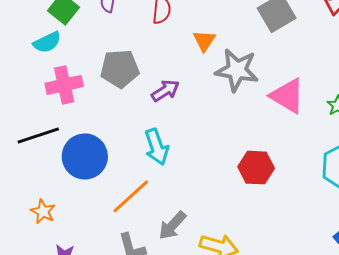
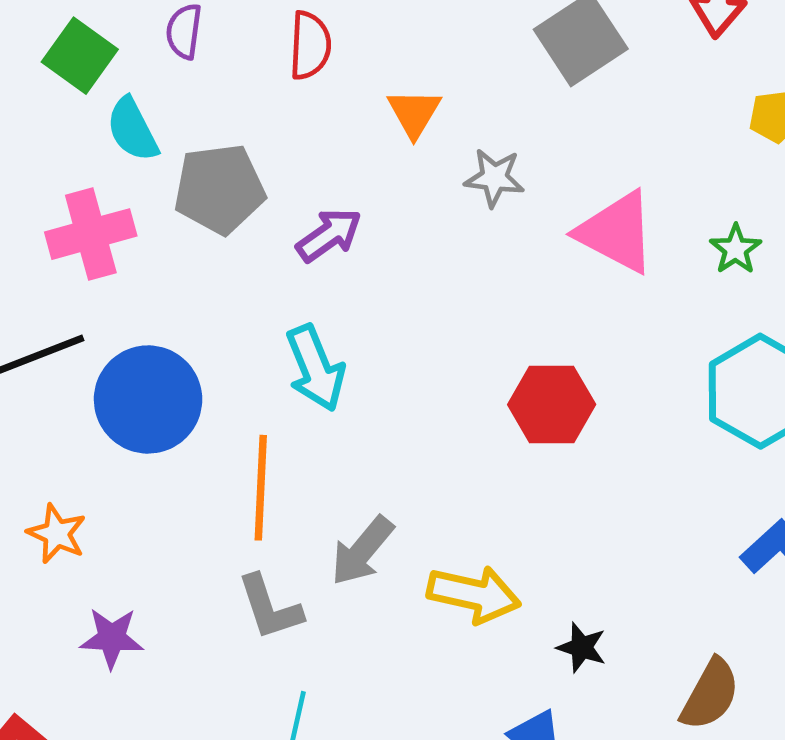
cyan semicircle: (47, 42) -> (132, 130), moved, turned 92
gray star: (237, 70) -> (494, 178), size x0.6
orange line: (131, 196) -> (261, 488), turned -42

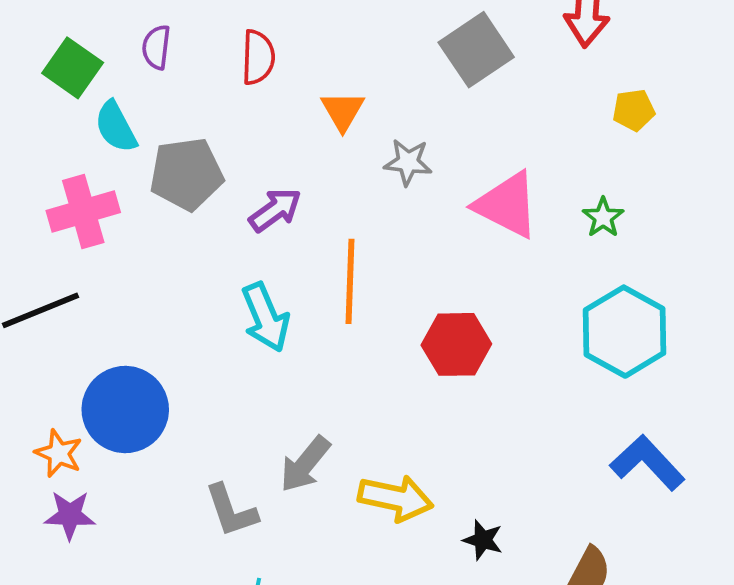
blue circle: (148, 399) -> (125, 410), moved
orange line: (261, 488) -> (350, 281), moved
purple star: (112, 638) -> (70, 515), moved

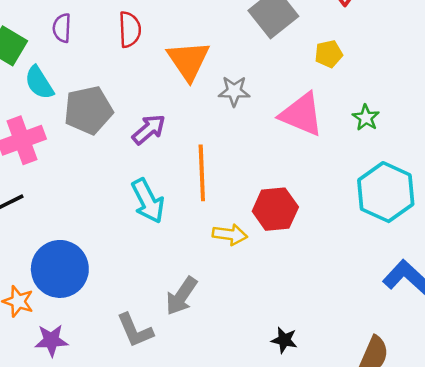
yellow pentagon: (634, 110) -> (329, 54), moved
orange triangle: (343, 111) -> (188, 61), size x1.5
yellow arrow: (396, 498) -> (230, 234), moved, size x0.7
purple star: (70, 515) -> (51, 340), moved
black star: (483, 540) -> (284, 340), moved

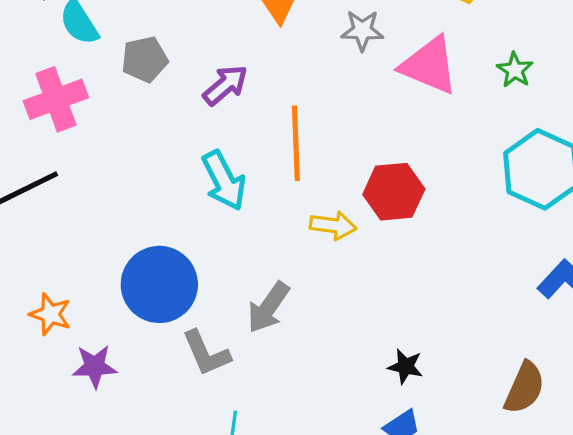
gray star: (234, 91) -> (362, 30), moved
gray pentagon: (88, 110) -> (145, 59), size x0.7
blue circle: (60, 269) -> (159, 284), moved

